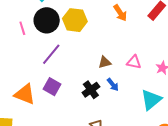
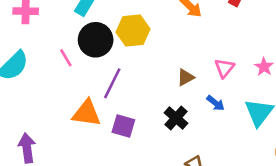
pink triangle: (134, 62) -> (224, 68), turned -49
blue arrow: (113, 85) -> (216, 103), moved
orange triangle: (25, 94) -> (86, 113), moved

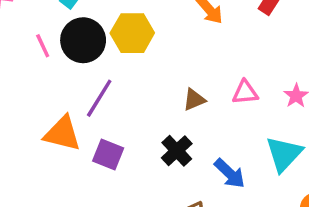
pink line: (66, 58) -> (43, 46), moved
pink triangle: (224, 68) -> (245, 92), turned 40
blue arrow: (216, 103) -> (230, 173), moved, size x1.4

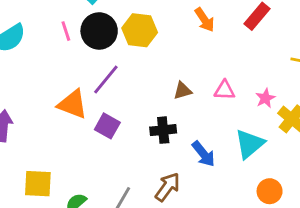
black cross: (177, 151) -> (163, 130), turned 30

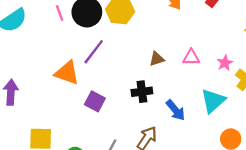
purple square: (107, 126) -> (95, 101), moved

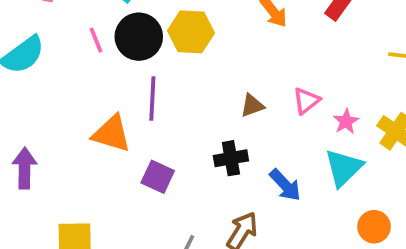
purple line: (94, 52) -> (152, 99), turned -32
pink triangle: (191, 57) -> (306, 101), turned -36
pink star: (225, 63) -> (346, 121), moved

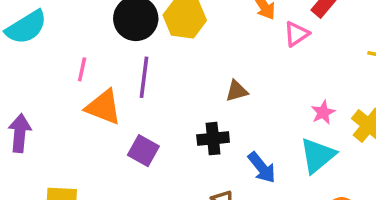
pink line: (96, 40) -> (82, 69), moved, turned 30
pink triangle: (306, 101) -> (296, 34), moved

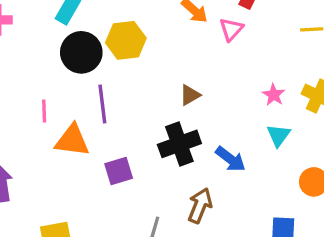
black cross: (213, 139) -> (179, 144), size x1.4
purple square: (143, 151) -> (119, 171), turned -32
cyan triangle: (318, 155) -> (279, 135), size x0.7

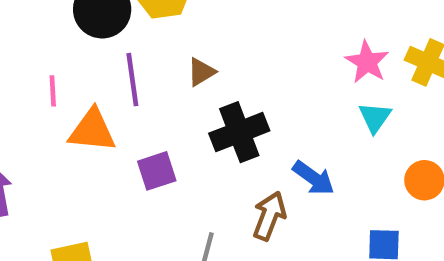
brown triangle: (190, 95) -> (201, 72), moved
pink star: (274, 95) -> (367, 62), size x1.4
blue arrow: (231, 159) -> (314, 178), moved

